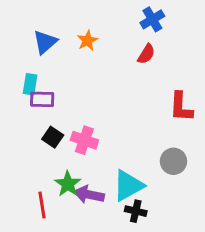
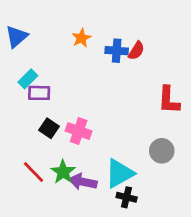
blue cross: (152, 19) -> (117, 51), moved, turned 35
blue triangle: (45, 42) -> (17, 37), moved
cyan rectangle: (30, 84) -> (28, 79), turned 36
red line: (42, 205) -> (33, 172), moved, turned -35

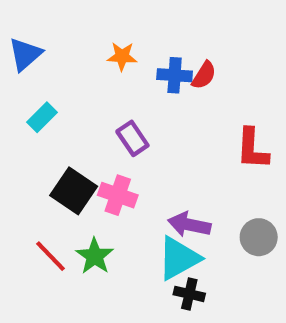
orange star: (81, 38) -> (122, 56), turned 30
purple rectangle: (39, 93) -> (132, 138), moved, turned 55
black square: (49, 128) -> (74, 191), size x1.5
gray circle: (162, 151) -> (259, 237), moved
purple arrow: (83, 182) -> (189, 225), moved

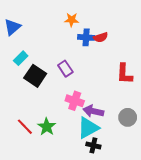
orange star: (122, 56) -> (72, 20), moved
red semicircle: (204, 75) -> (101, 37), turned 40
black square: (74, 191) -> (35, 76), moved
pink cross: (118, 195) -> (75, 101), moved

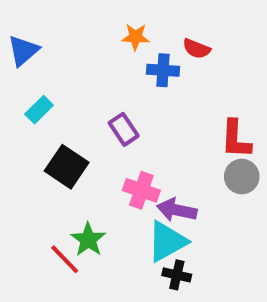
red semicircle: (101, 37) -> (196, 49), moved, turned 40
black square: (35, 76) -> (67, 167), moved
gray circle: (128, 117) -> (242, 177), moved
red line: (25, 127) -> (65, 259), moved

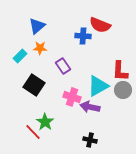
orange star: (135, 37) -> (40, 48), moved
red semicircle: (196, 49) -> (100, 25), size x1.5
blue triangle: (23, 51) -> (37, 26), moved
cyan triangle: (167, 241) -> (98, 86), moved

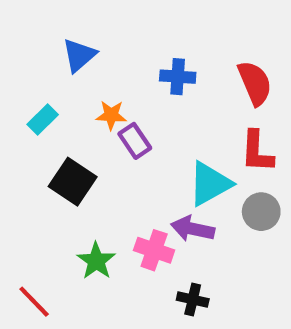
red semicircle: (100, 25) -> (255, 83), moved, turned -135
orange star: (40, 48) -> (111, 115), moved
gray circle: (123, 90) -> (261, 212), moved
pink cross: (72, 97) -> (154, 250), moved
red line: (33, 132) -> (34, 302), moved

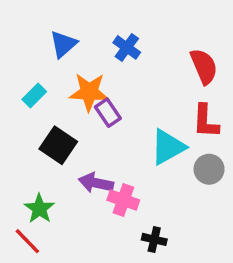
blue cross: (178, 77) -> (127, 47), moved, turned 32
orange star: (111, 115) -> (89, 92), size x1.6
purple arrow: (193, 229) -> (96, 183), moved
green star: (96, 261) -> (39, 209), moved

